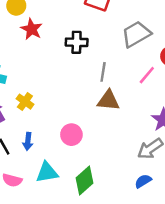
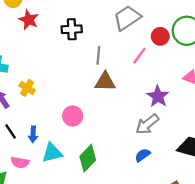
blue arrow: (28, 141) -> (33, 134), moved

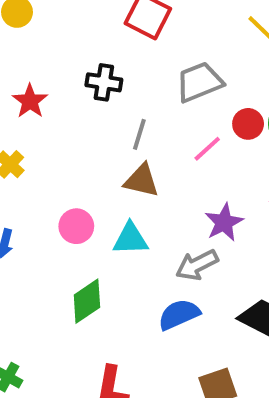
red star: (29, 20) -> (30, 101), moved
cyan triangle: (52, 153) -> (130, 239), moved
blue semicircle: (143, 155) -> (179, 314), size x1.5

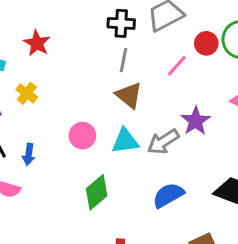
black cross: (104, 82) -> (121, 23), moved
brown triangle: (142, 180) -> (129, 95), turned 32
gray arrow: (197, 265) -> (163, 142), moved

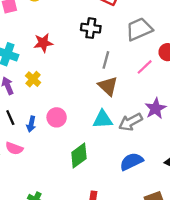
black cross: (121, 23) -> (91, 28), moved
red star: (37, 43) -> (43, 43), turned 30
pink circle: (82, 136) -> (57, 117), moved

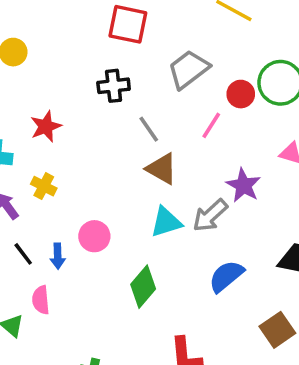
gray line: (106, 60) -> (149, 129), turned -36
pink semicircle: (14, 148) -> (41, 300), turned 78

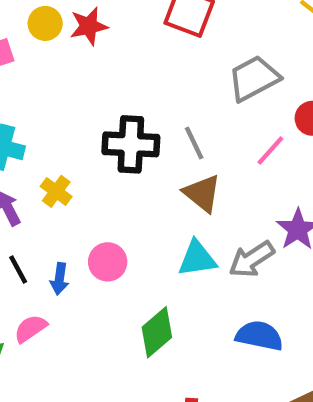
black cross: (114, 86) -> (131, 144), moved, size x1.4
red star: (46, 126) -> (89, 26), moved
blue semicircle: (226, 276) -> (259, 336), turned 42
pink semicircle: (41, 300) -> (31, 329), turned 52

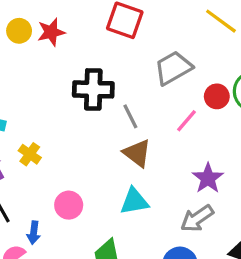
black cross: (131, 144) -> (93, 89), moved
gray arrow: (252, 259) -> (197, 218), moved
blue arrow: (59, 279) -> (34, 233), moved

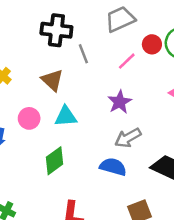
brown triangle: (137, 153) -> (52, 80), moved
purple star: (208, 178) -> (120, 102), moved
cyan triangle: (134, 201) -> (66, 116), moved

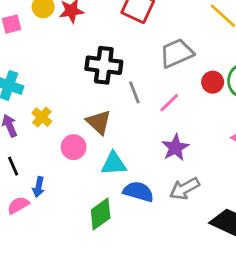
pink line: (127, 61) -> (169, 103), moved
pink circle: (29, 118) -> (74, 147), moved
blue semicircle: (113, 167) -> (138, 192), moved

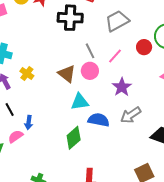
black cross: (104, 65) -> (70, 18), moved
red circle: (213, 82) -> (144, 47), moved
pink circle: (74, 147) -> (90, 71), moved

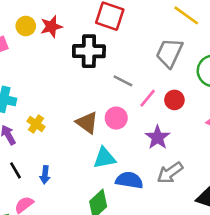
gray trapezoid: (117, 21) -> (169, 53), moved, turned -35
red circle: (144, 47) -> (174, 100), moved
gray line: (90, 51) -> (123, 81), moved, turned -35
blue arrow: (29, 123) -> (45, 175), moved

